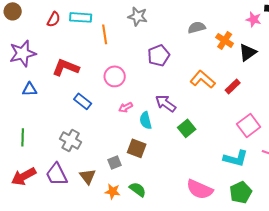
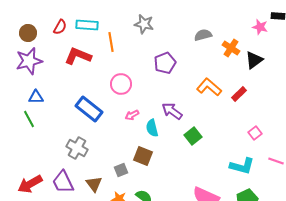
brown circle: (13, 11) -> (28, 33), moved
red L-shape: (66, 67) -> (78, 56), moved
blue rectangle: (83, 101) -> (89, 109), size x1.5
pink square: (249, 125) -> (255, 133), size x0.6
green line: (23, 137) -> (29, 119), moved, turned -30

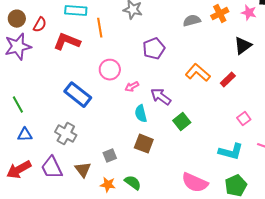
red semicircle: (60, 27) -> (40, 25), moved
orange cross: (231, 48) -> (220, 14), moved, turned 30
blue triangle: (36, 97) -> (25, 135), moved
pink arrow: (132, 115) -> (132, 87), moved
brown square: (143, 156) -> (144, 144), moved

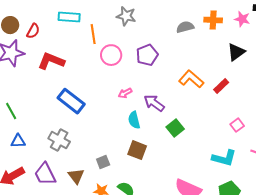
orange cross: (220, 14) -> (213, 20), turned 30
red L-shape: (67, 42) -> (51, 61), moved
pink circle: (110, 70) -> (111, 55), moved

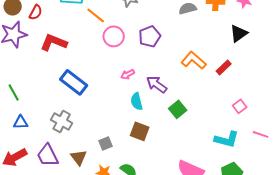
orange line: (93, 34) -> (96, 15), turned -42

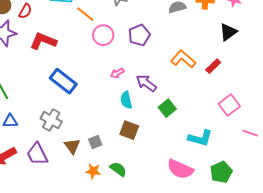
pink square: (240, 106) -> (229, 105), size x1.5
cyan L-shape: (227, 139) -> (200, 138), moved
brown triangle: (79, 157) -> (72, 146), moved

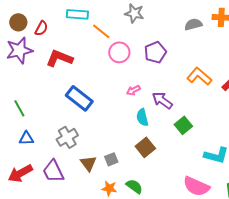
gray cross: (51, 120) -> (67, 137), turned 30
brown square: (129, 130) -> (145, 147), turned 30

